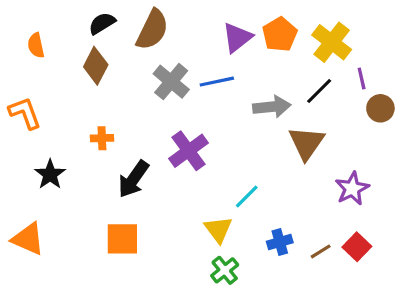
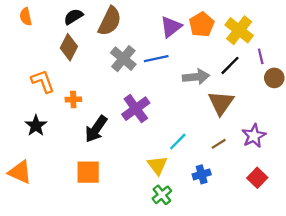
orange semicircle: (36, 45) -> (26, 17), moved
orange L-shape: (25, 113) -> (43, 81), moved
brown line: (321, 251) -> (219, 144), moved

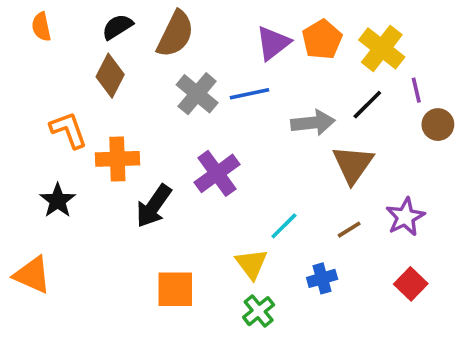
orange cross: (73, 99) -> (117, 159), size x1.6
orange square: (88, 172) -> (175, 289), moved

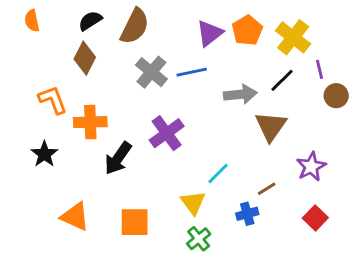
brown line: (349, 230) -> (267, 189), moved
orange triangle: (32, 275) -> (75, 217), moved

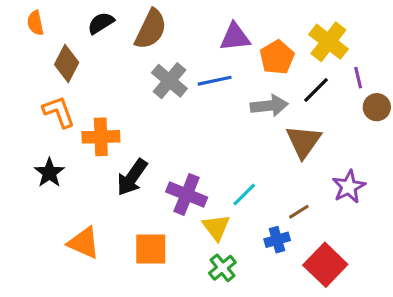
orange pentagon: (247, 30) -> (277, 57), moved
purple triangle: (210, 33) -> (235, 37), turned 32
brown diamond: (85, 58) -> (67, 64), moved
purple cross: (167, 133) -> (187, 194), moved, turned -32
red square: (315, 218) -> (325, 265), moved, size x1.5

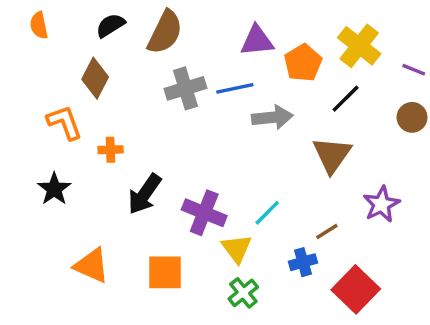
brown diamond: (67, 64) -> (95, 78), moved
purple line: (358, 78) -> (414, 70), moved, turned -55
gray cross: (169, 81) -> (185, 88), turned 33
gray arrow: (269, 106) -> (272, 117), moved
orange cross: (101, 137) -> (110, 150), size x0.6

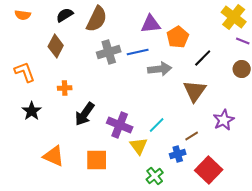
orange semicircle: (39, 25) -> (23, 15), turned -70
yellow cross: (359, 46) -> (234, 17), moved
orange L-shape: (64, 122) -> (25, 72), moved
green cross: (243, 293) -> (155, 176), moved

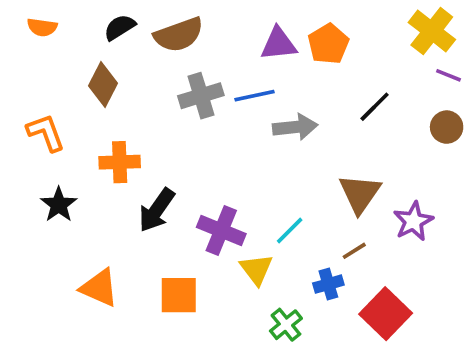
brown semicircle: (97, 19) -> (179, 35), turned 44
orange pentagon: (178, 37) -> (328, 44), moved
orange cross: (65, 88) -> (120, 162), size x1.5
brown triangle: (195, 91) -> (360, 194), moved

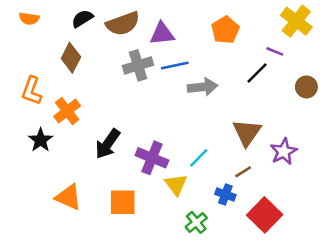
purple triangle: (279, 44) -> (162, 34), moved
purple line: (448, 75) -> (275, 51), moved
orange L-shape: (46, 133) -> (32, 91), turned -140
orange cross: (120, 162) -> (67, 111), moved, turned -36
blue cross: (328, 284) -> (225, 195), turned 36

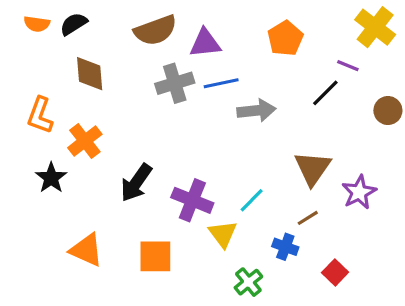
black semicircle: (82, 19) -> (74, 24), moved
brown diamond: (71, 58) -> (90, 74), turned -32
red square: (265, 215) -> (335, 272), size x0.6

